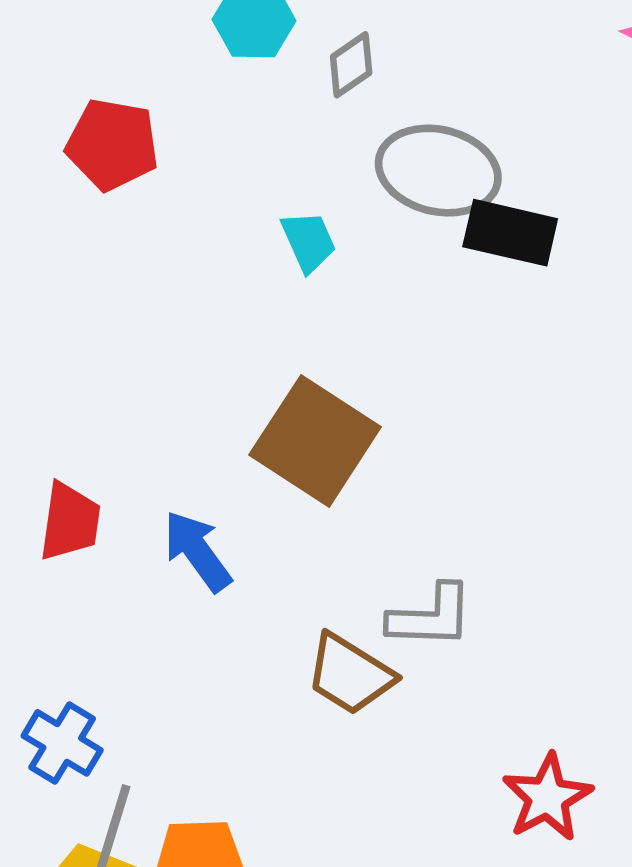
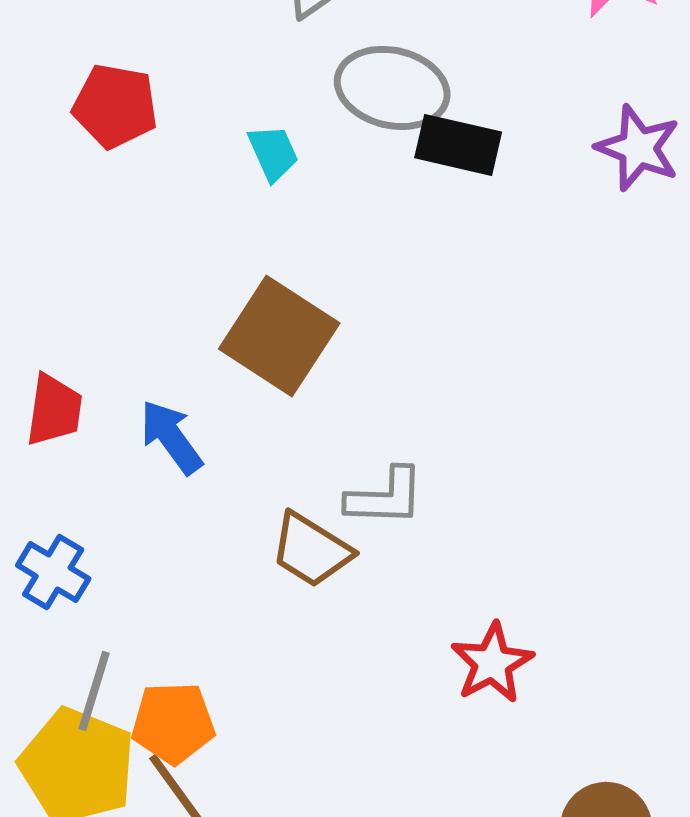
red pentagon: (112, 144) -> (115, 106), moved
blue cross: (62, 743) -> (53, 572), moved

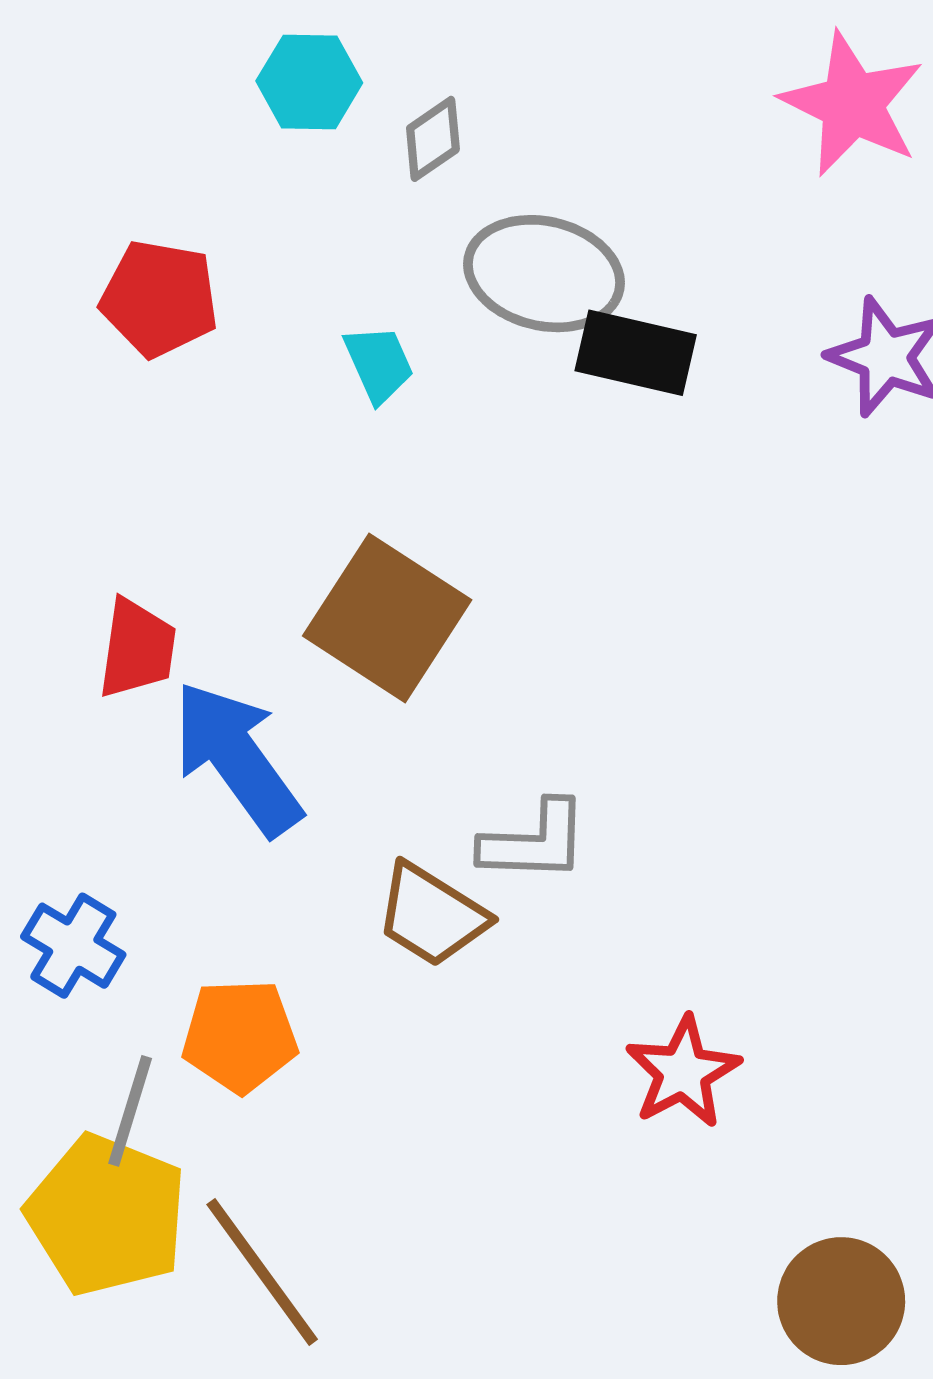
red trapezoid: (54, 410) -> (137, 648), moved
blue arrow: (171, 437) -> (237, 758), size x1.5
orange pentagon: (173, 723) -> (240, 1036), moved

